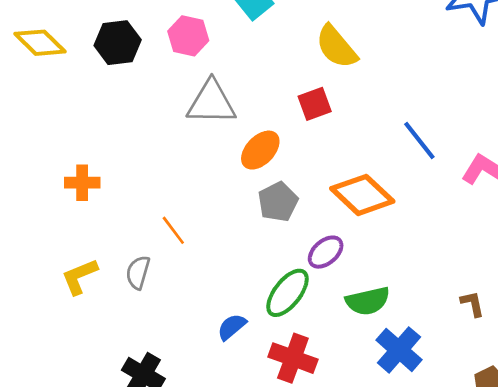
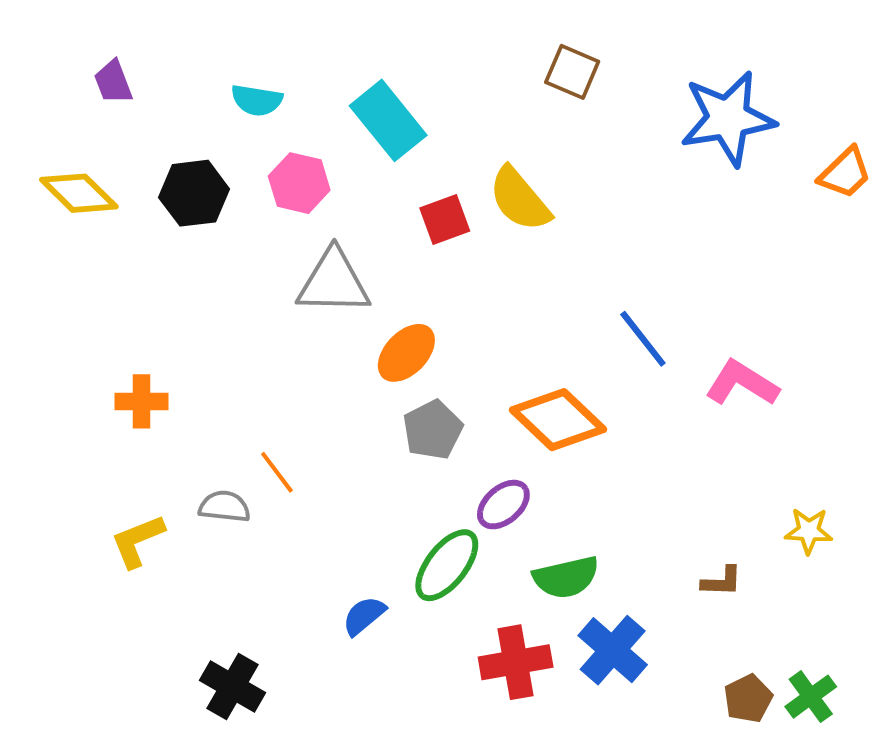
red square: (315, 104) -> (445, 219), moved
gray semicircle: (138, 272) -> (224, 507), moved, turned 80
brown L-shape: (472, 304) -> (722, 581), turned 104
red cross: (293, 358) -> (516, 662), moved, turned -30

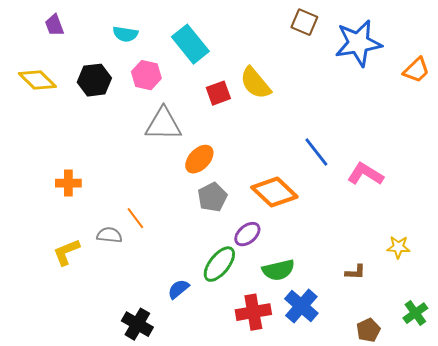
brown square: (572, 72) -> (304, 22), moved
black cross: (233, 686) -> (137, 324), moved
green cross: (811, 697) -> (415, 313), moved

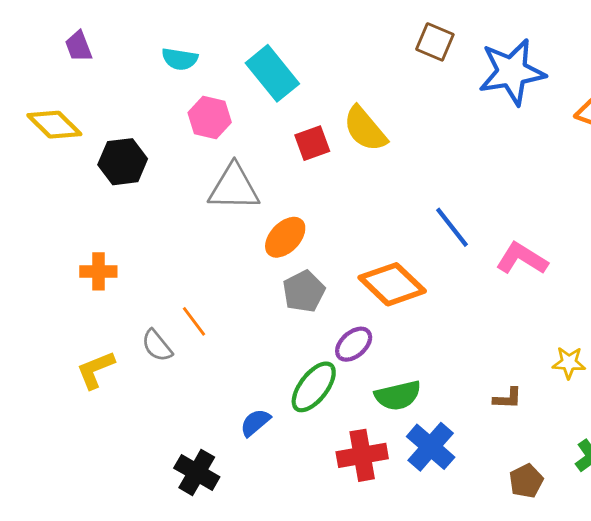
black hexagon: (94, 80) -> (123, 162), moved
gray semicircle: (109, 235) -> (157, 346), turned -135

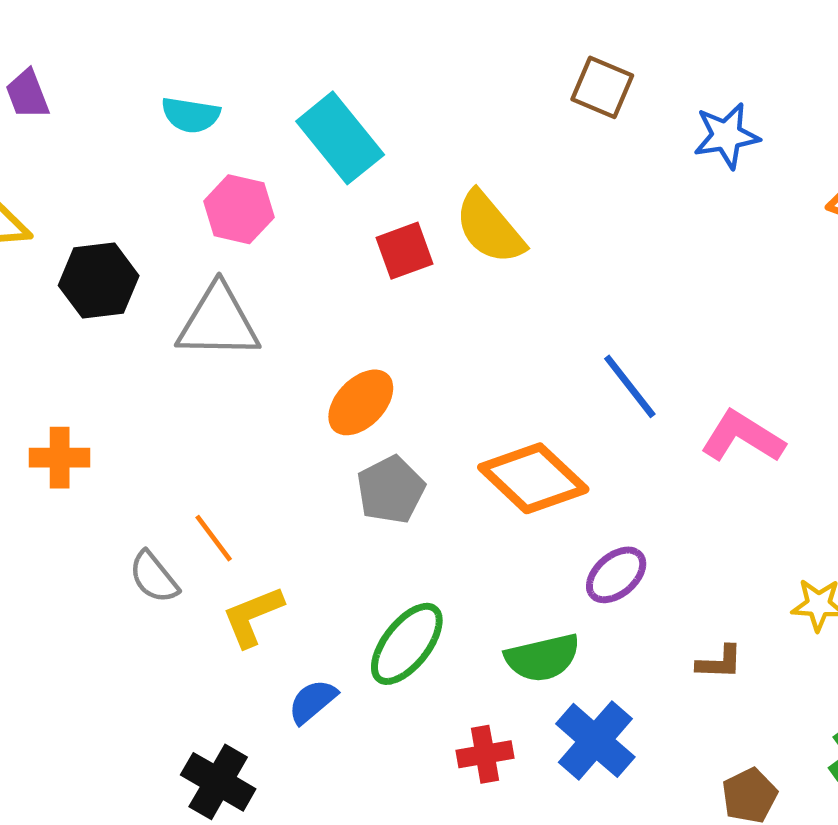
blue star: (512, 72) -> (726, 136), size x0.6
gray triangle: (234, 187) -> (218, 322), moved
purple ellipse: (354, 344) -> (616, 575), moved
yellow L-shape: (96, 370) -> (253, 616), moved
red cross: (362, 455) -> (485, 754), size x0.7

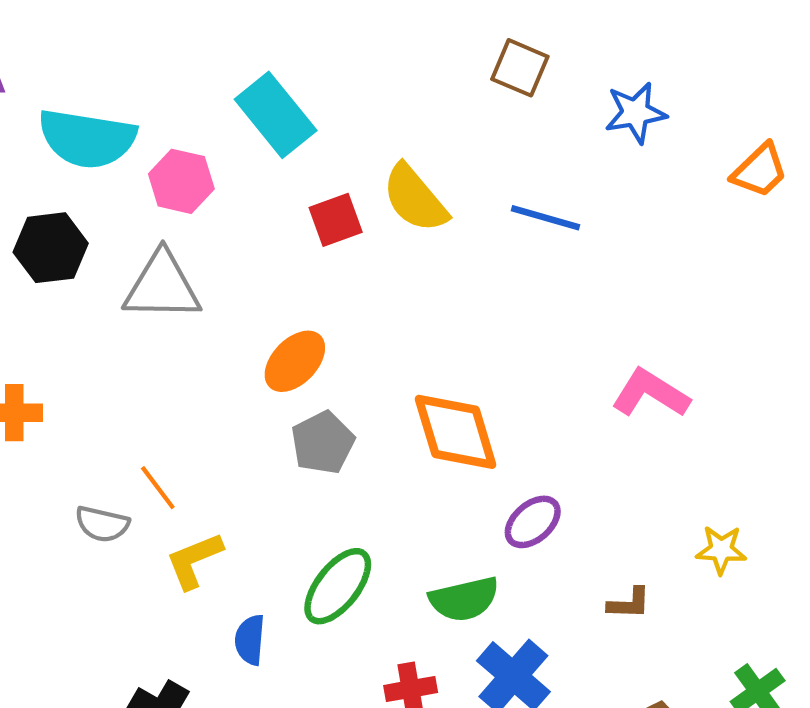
cyan semicircle: (191, 115) -> (87, 138), moved, size x1.8
blue line: (630, 386) -> (546, 218), moved, turned -36
orange diamond: (533, 478) -> (456, 432), turned 30
gray semicircle: (154, 577) -> (102, 524), turned -38
blue semicircle: (313, 701) -> (250, 640), turned -45

